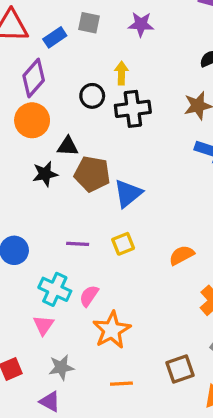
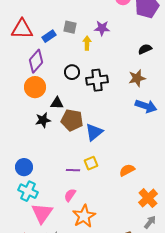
yellow arrow: (121, 73) -> (87, 43), moved
purple line: (78, 244) -> (73, 170), moved
cyan cross: (55, 289) -> (28, 191), moved
pink triangle: (43, 325) -> (42, 213), size x1.6

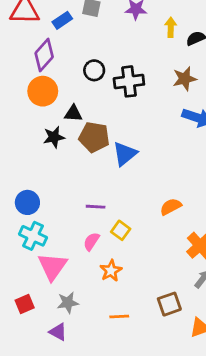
yellow arrow: (87, 43) -> (171, 27), moved
yellow square: (91, 163) -> (121, 230), moved, turned -32
orange star: (84, 216) -> (111, 271), size x0.7

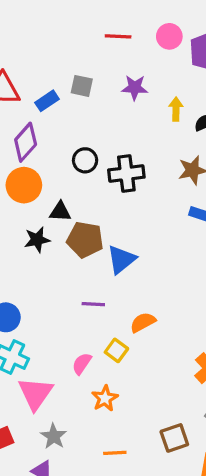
purple line: (96, 207) -> (93, 304), moved
orange semicircle: (171, 207) -> (143, 322), moved
gray star: (68, 303) -> (54, 436), turned -30

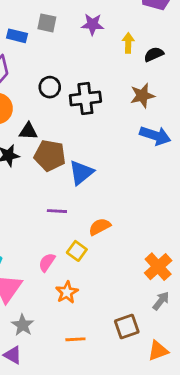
blue rectangle: (47, 101) -> (17, 36), turned 48

